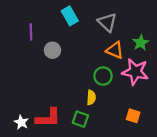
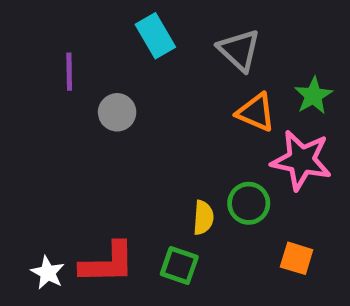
green circle: (103, 76) -> (249, 203), moved

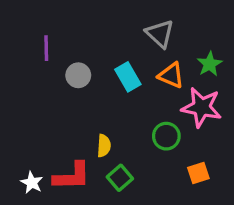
cyan rectangle: (155, 36) -> (128, 77), moved
yellow semicircle: (203, 218) -> (104, 146), moved
orange square: (297, 258) -> (198, 173), turned -35
green square: (179, 265) -> (120, 178), turned 30

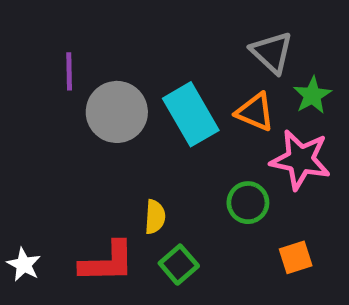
gray triangle: (160, 34) -> (272, 52), moved
gray circle: (78, 75) -> (117, 112), size x1.6
cyan rectangle: (128, 77) -> (191, 114), size x1.4
white star: (32, 183) -> (24, 265), moved

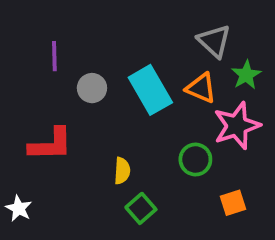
gray circle: (117, 112) -> (92, 88), size x0.6
pink star: (300, 160) -> (237, 126), turned -30
red L-shape: (107, 262) -> (51, 144), moved

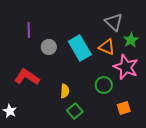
pink star: (237, 126) -> (126, 67), turned -30
red L-shape: (51, 144) -> (27, 77), turned -145

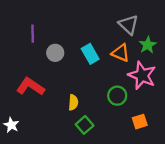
cyan rectangle: (80, 48) -> (90, 54), size x0.7

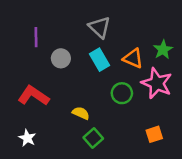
gray triangle: (128, 25) -> (99, 27), moved
green circle: (117, 96) -> (122, 93), moved
yellow semicircle: (73, 102) -> (81, 113), turned -70
white star: (11, 125) -> (27, 138), moved

